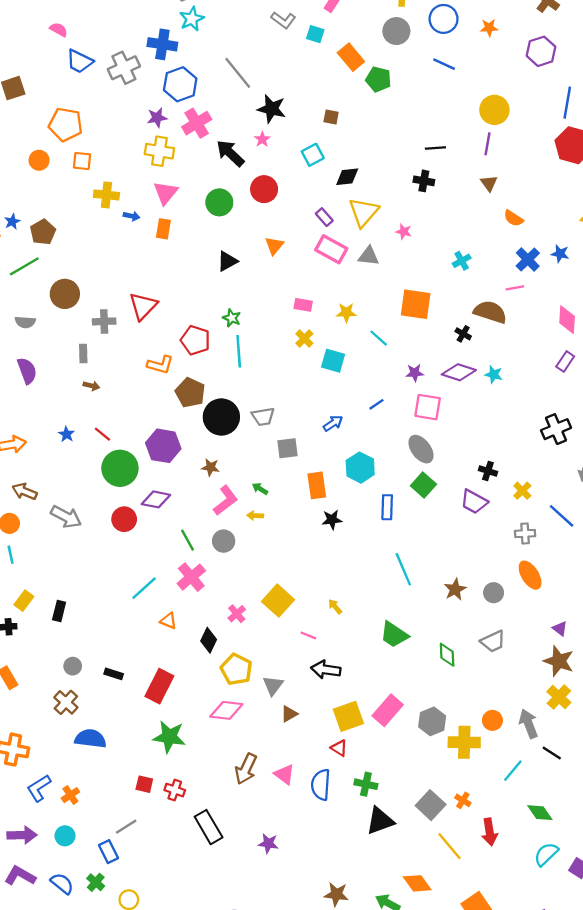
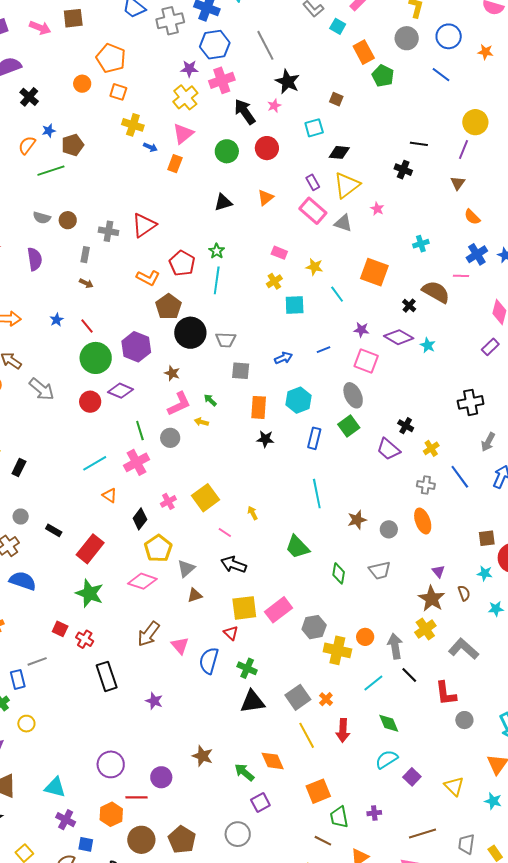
yellow cross: (159, 151) -> (185, 97), turned 30
brown circle: (65, 294) -> (68, 220), moved, size x0.7
cyan square: (333, 361) -> (295, 305), turned -30

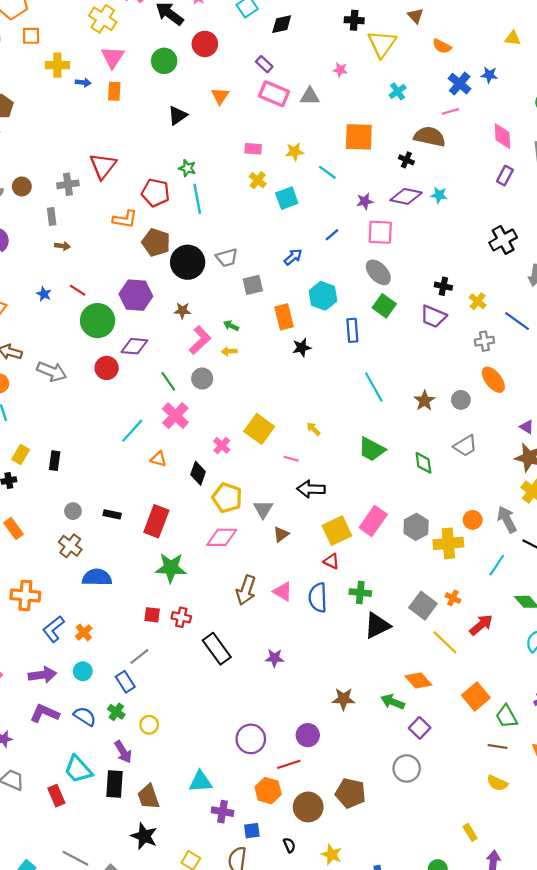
yellow triangle: (347, 185) -> (382, 44), moved
red arrow: (343, 730) -> (481, 625), turned -115

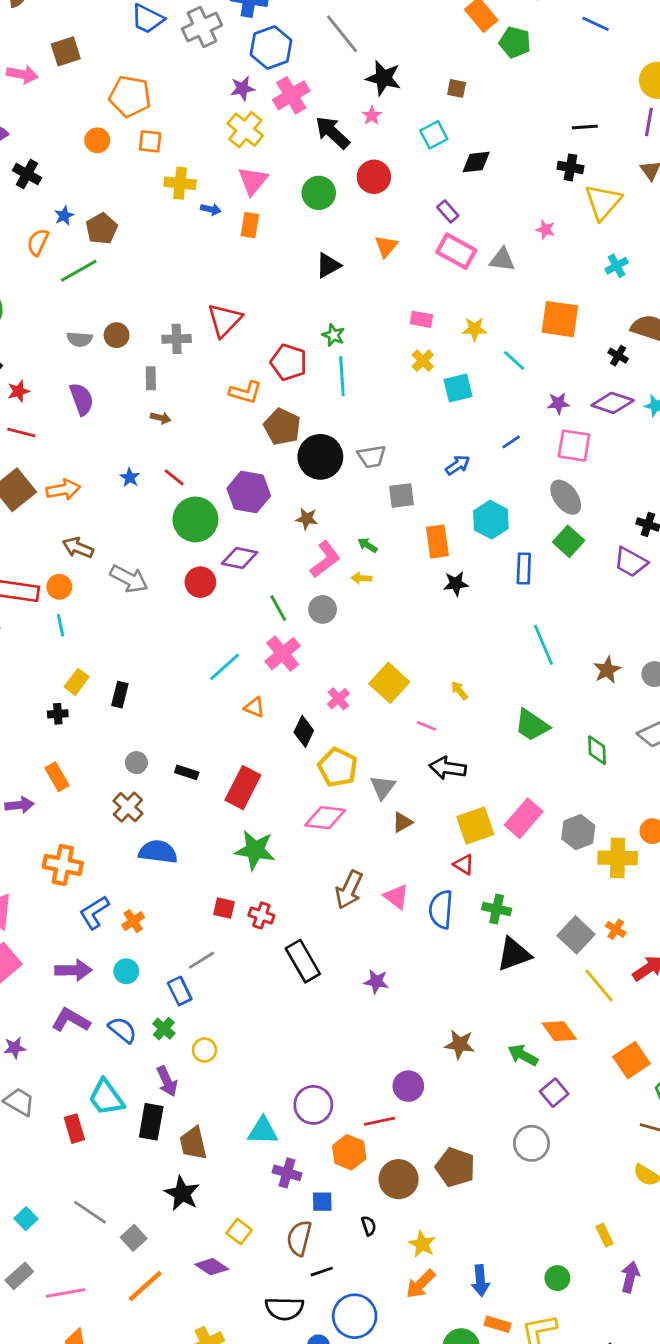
purple circle: (251, 739) -> (313, 1105), moved

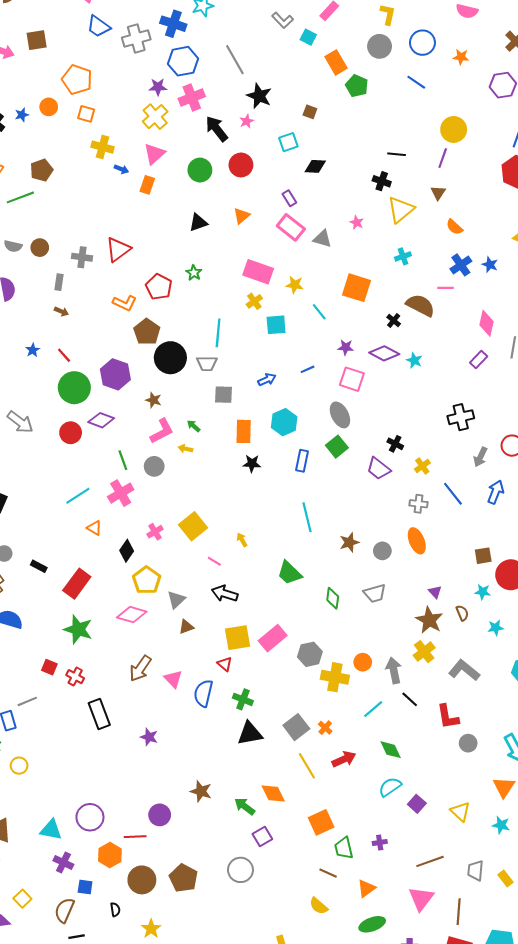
blue star: (64, 216) -> (22, 115), moved
pink rectangle: (421, 319) -> (258, 272), size x1.8
cyan line: (342, 376) -> (218, 333), moved

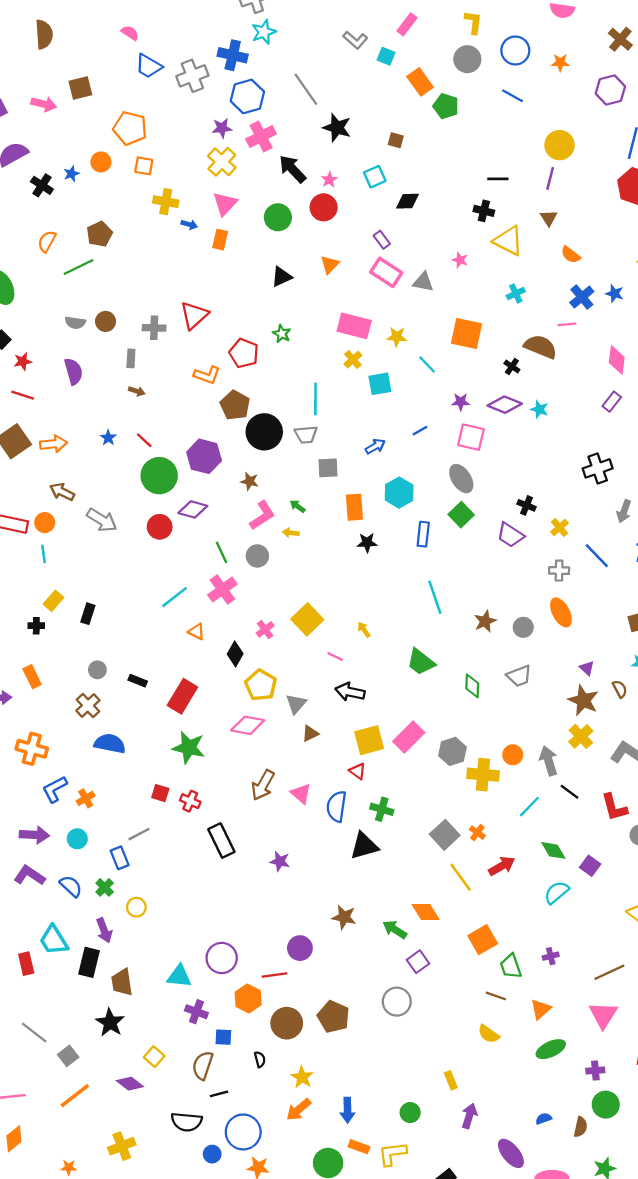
pink star: (247, 121) -> (329, 180), moved
yellow triangle: (401, 210) -> (508, 241), turned -48
black triangle: (250, 733) -> (364, 846), moved
purple square: (417, 804) -> (590, 866), moved

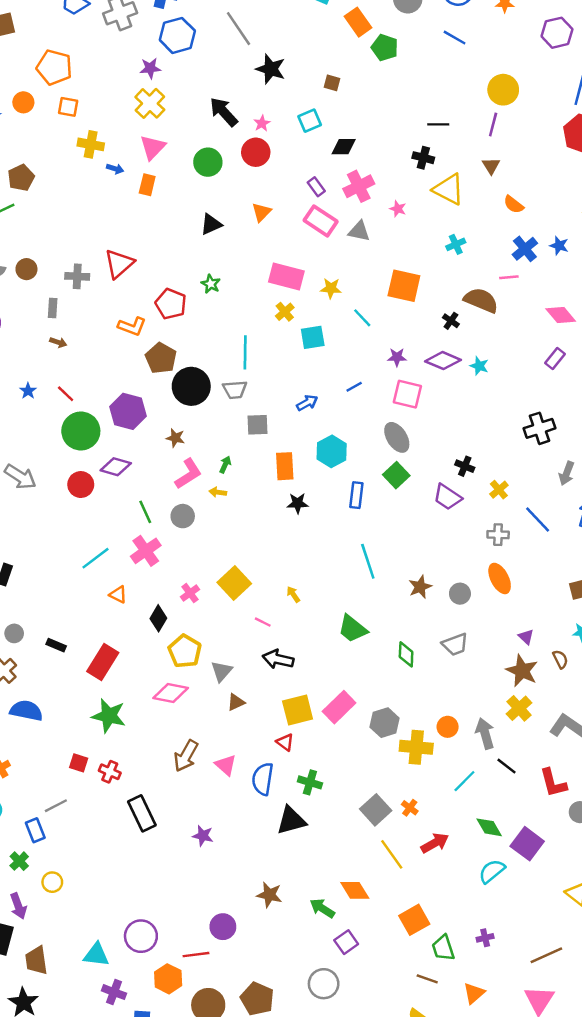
pink cross: (261, 136) -> (359, 186), moved
pink diamond: (617, 360) -> (561, 315), turned -48
green arrow: (298, 506) -> (225, 465), turned 77
purple square: (590, 866) -> (527, 844), size x1.5

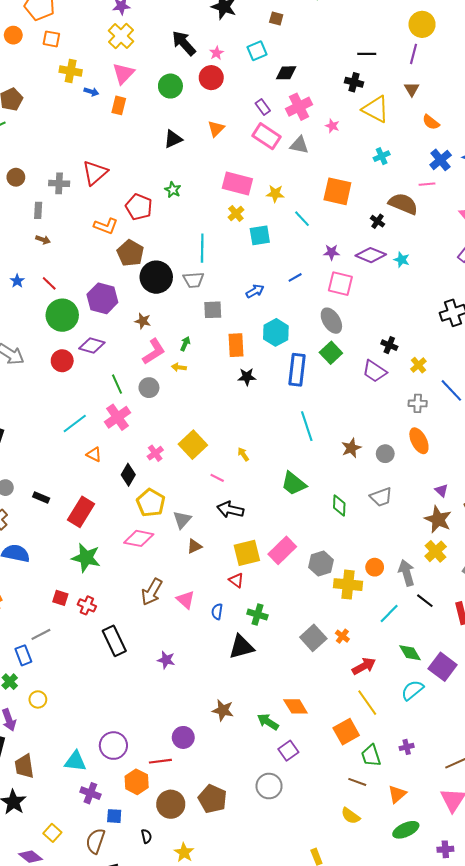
blue rectangle: (356, 495) -> (297, 370), size x1.4
blue semicircle: (263, 779) -> (217, 612), size x0.6
yellow line: (392, 854) -> (367, 703), moved

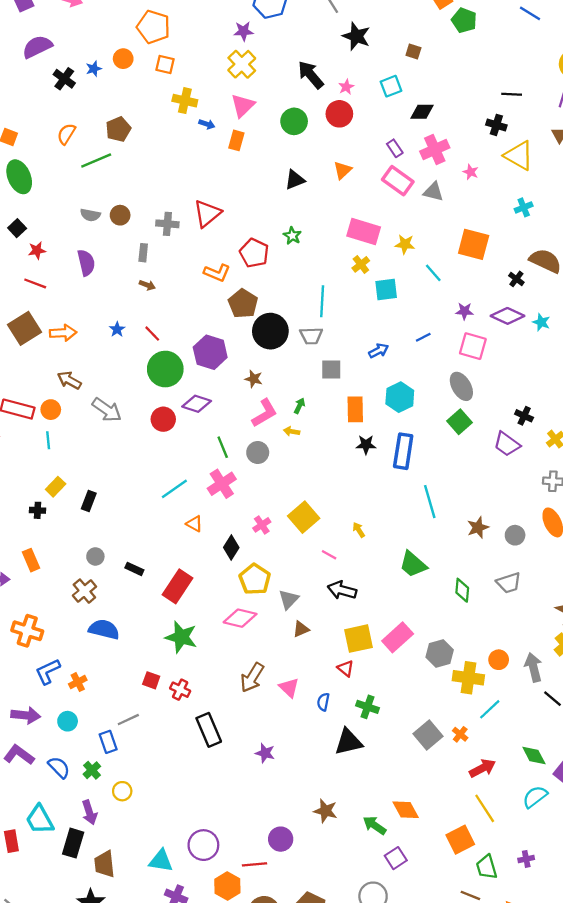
blue rectangle: (297, 370) -> (403, 451), moved
cyan line: (389, 613) -> (490, 709), moved

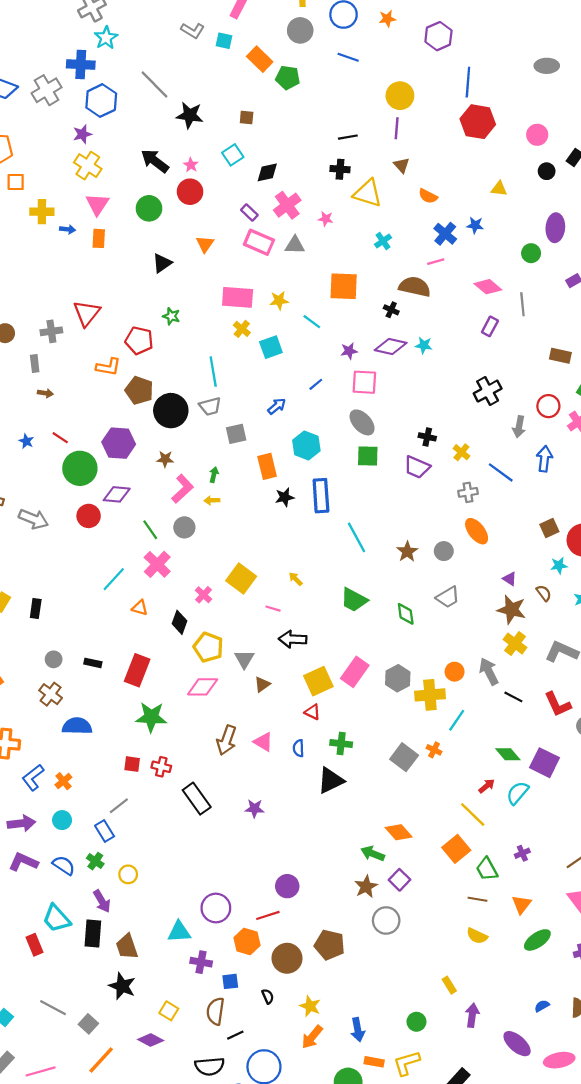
green square: (459, 422) -> (368, 456), turned -35
red arrow: (482, 768) -> (487, 786), moved, size x0.7
brown star: (325, 811) -> (366, 887), moved, turned -30

